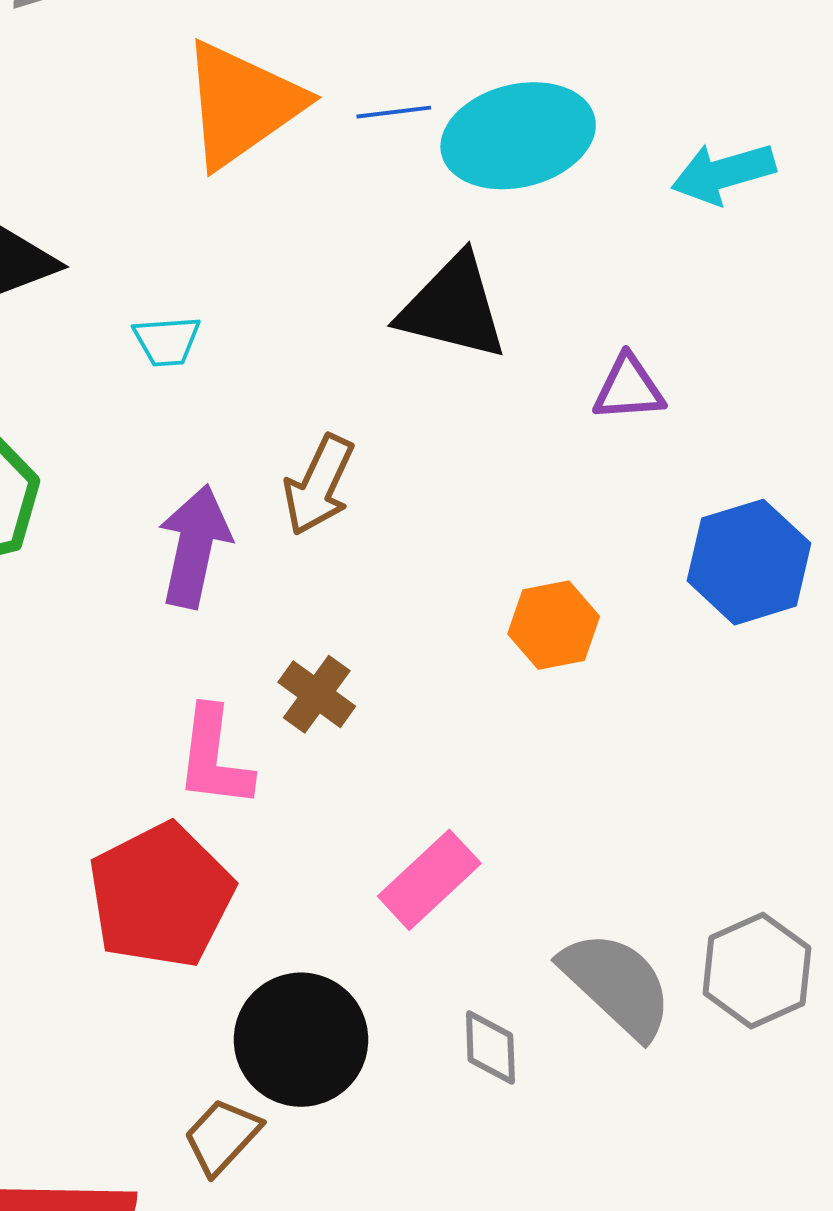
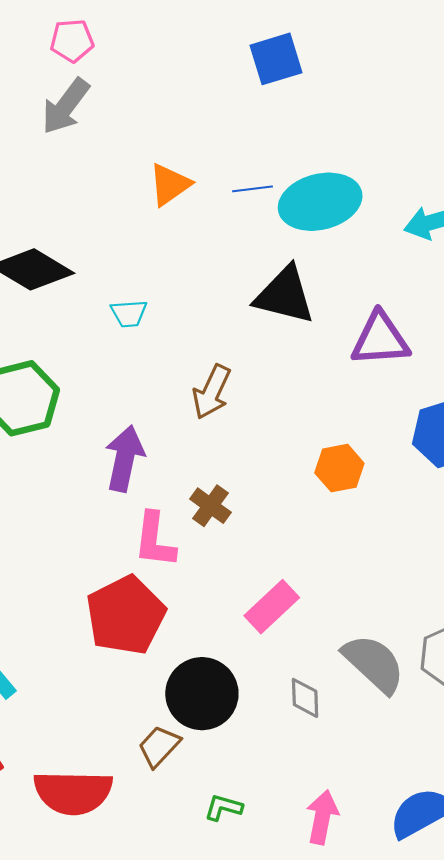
orange triangle: (242, 104) -> (170, 185), size x0.6
purple triangle: (629, 388) -> (380, 339), size x1.5
purple arrow: (194, 546) -> (125, 458), moved

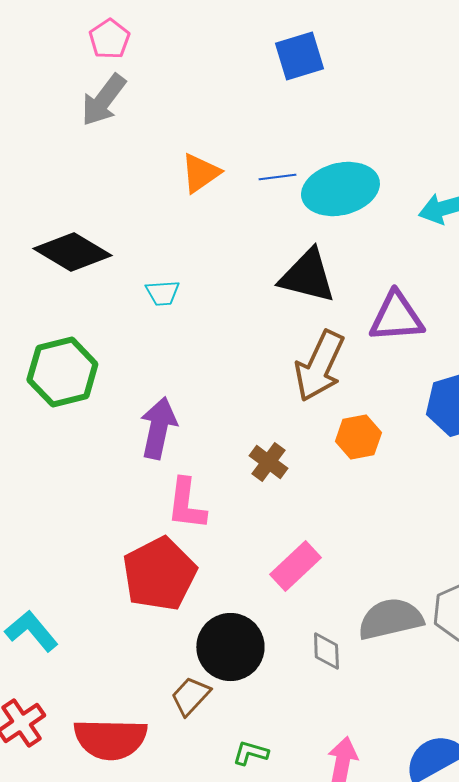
pink pentagon: (72, 41) -> (109, 39), turned -30
brown arrow: (212, 392) -> (319, 366), moved, size x1.4
brown cross: (211, 506) -> (268, 462), moved
gray semicircle: (374, 664) -> (390, 619), turned -56

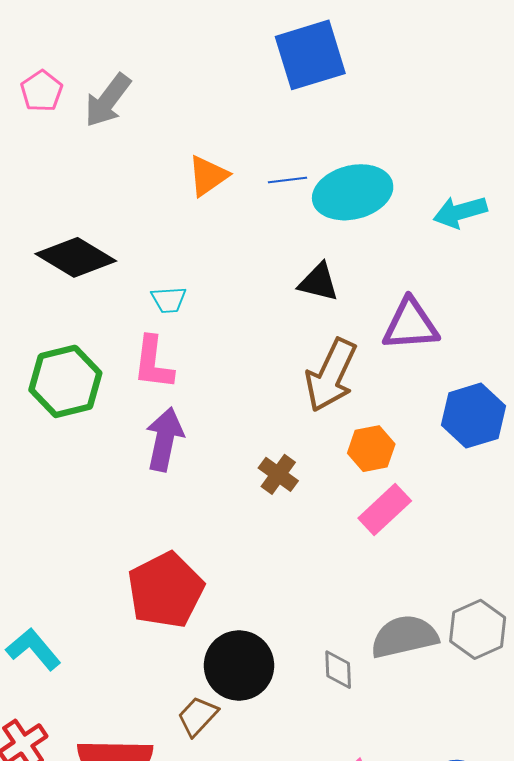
pink pentagon: (109, 39) -> (42, 91), moved
blue square: (299, 56) -> (310, 55), size x1.4
black triangle: (307, 276) -> (319, 282), size x0.7
pink L-shape: (186, 504) -> (153, 363), moved
pink rectangle: (295, 566) -> (385, 510), moved

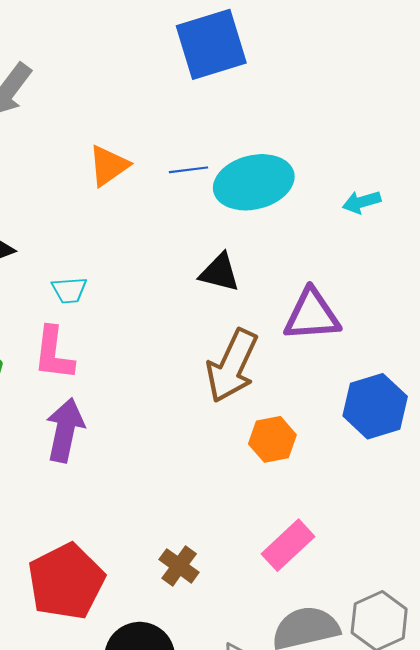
cyan arrow: (460, 212) -> (362, 202), size x0.7
brown cross: (278, 474) -> (179, 566), moved
pink rectangle: (385, 510) -> (288, 545), moved

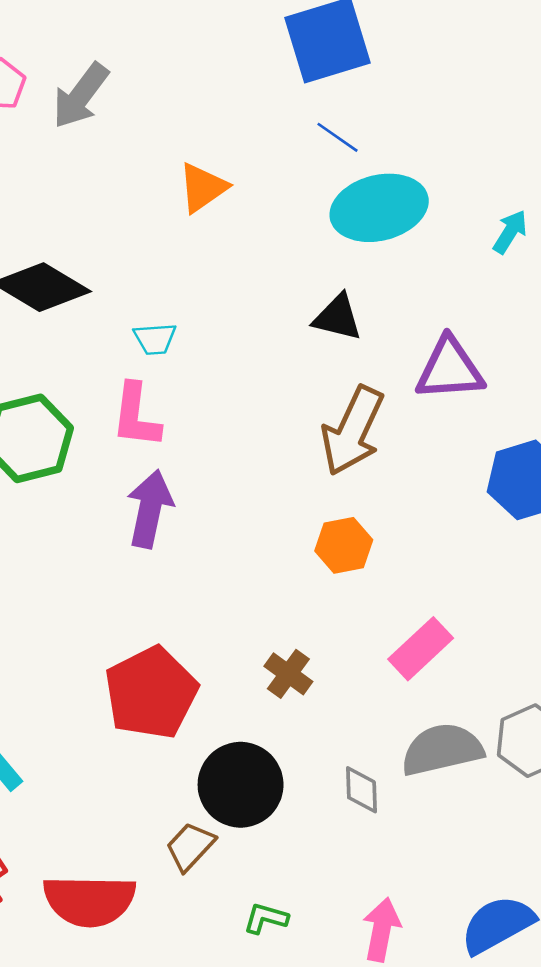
blue line: (188, 170) -> (338, 137), moved, turned 42
cyan arrow: (362, 202) -> (510, 232), turned 138
orange hexagon: (272, 439) -> (344, 545), moved

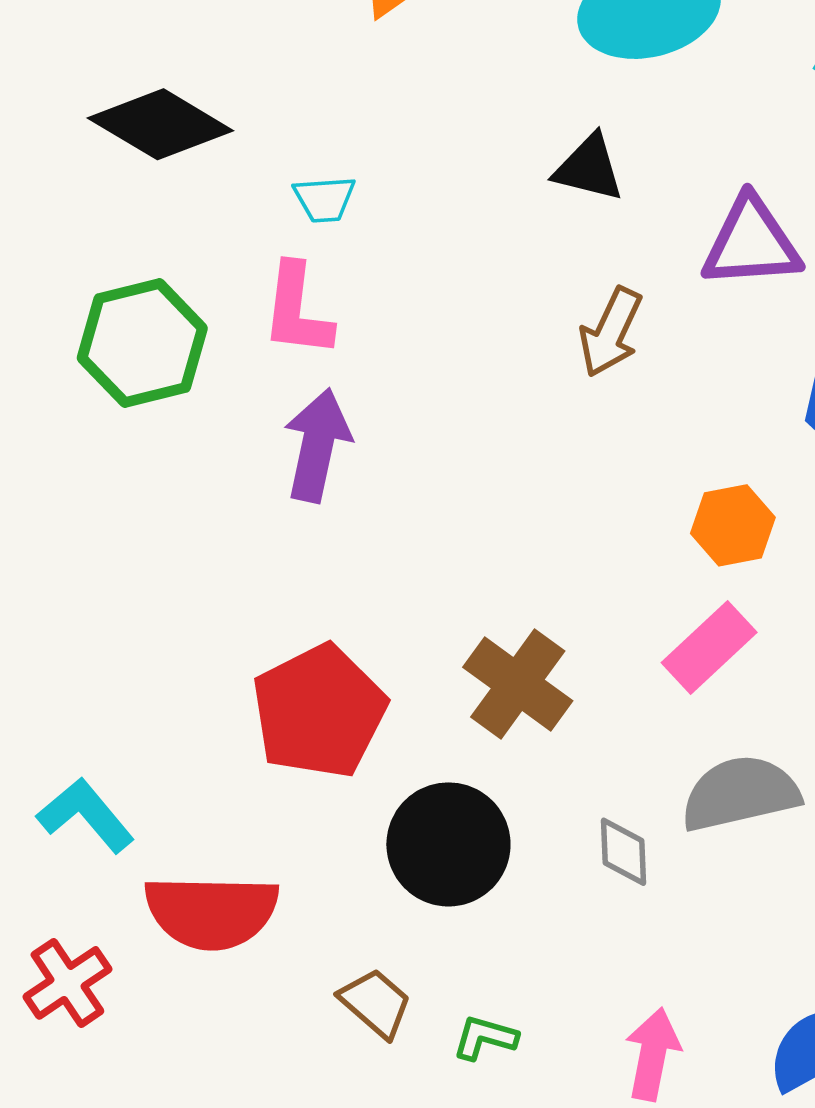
brown arrow: (353, 431) -> (611, 332), size x0.7
orange hexagon: (344, 545) -> (733, 525), moved
brown cross: (288, 674) -> (518, 684), size x1.5
brown trapezoid: (190, 846) -> (376, 1003), moved, turned 88
red semicircle: (89, 901) -> (211, 912), moved

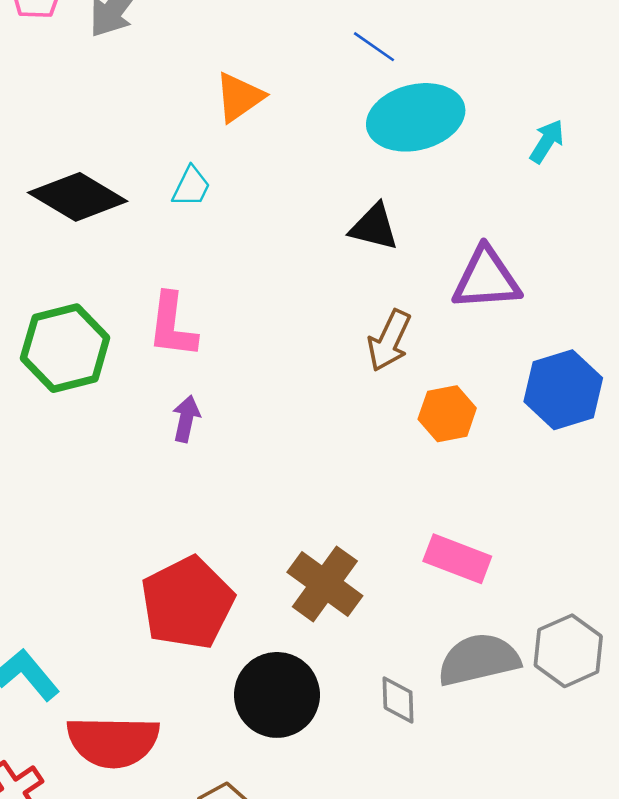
cyan trapezoid: (325, 199) -> (191, 187), moved, turned -60
purple arrow: (317, 445) -> (186, 419), size x0.6
orange hexagon: (733, 525) -> (447, 414), moved
pink rectangle: (709, 648) -> (457, 559), turned 64

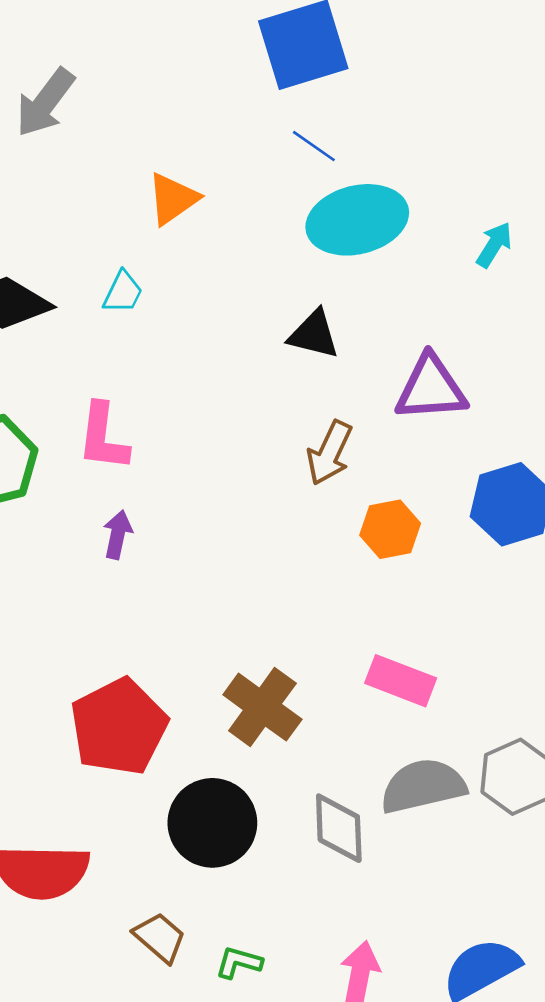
gray diamond: (398, 700) -> (339, 828), size x1.4

